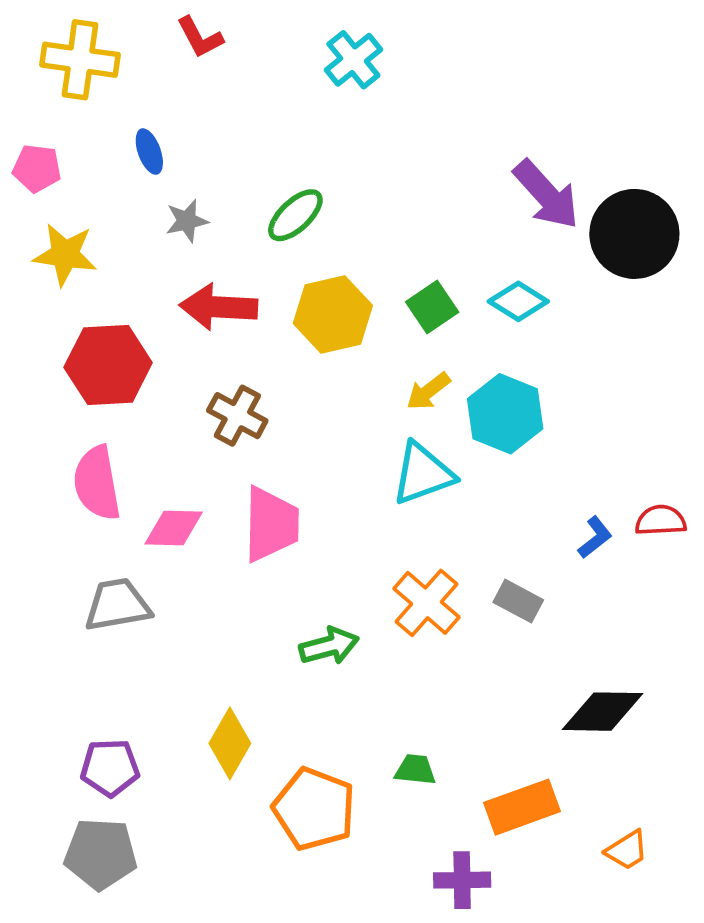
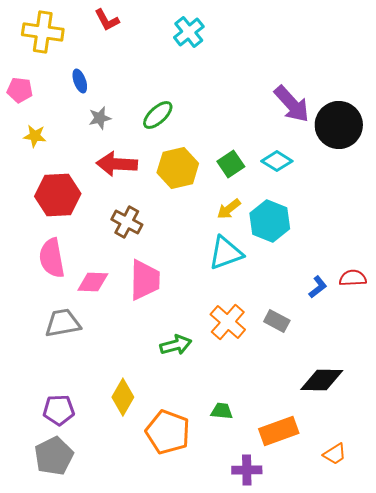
yellow star: (65, 255) -> (35, 136), size x0.7
gray pentagon: (101, 854) -> (54, 456), turned -30

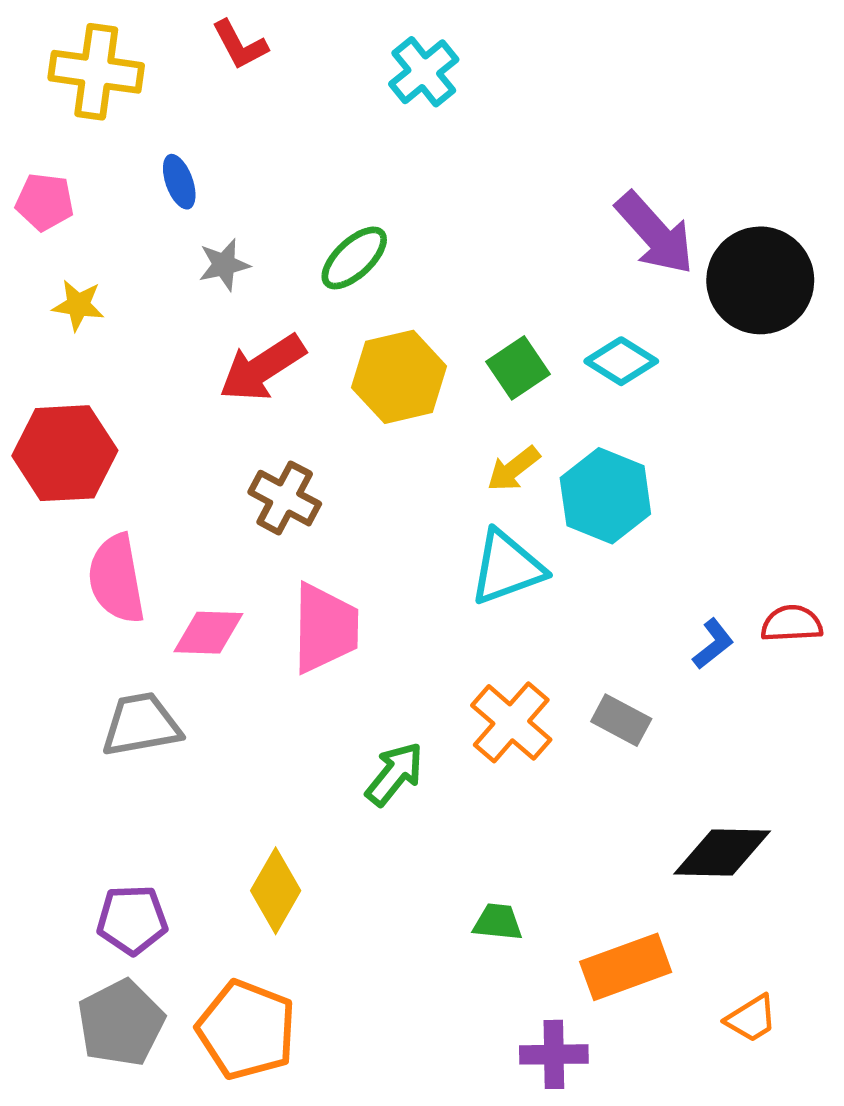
red arrow: (117, 164) -> (262, 368), turned -36
red hexagon: (58, 195) -> (65, 453), moved
green arrow: (176, 345) -> (395, 774), turned -36
orange pentagon: (168, 432) -> (247, 1030), moved

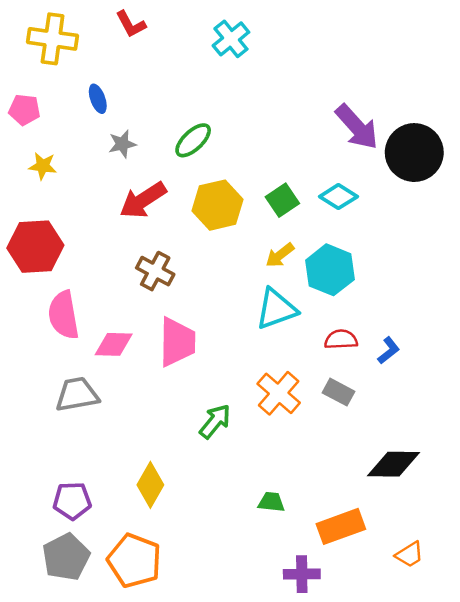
red semicircle: (792, 624) -> (341, 339), moved

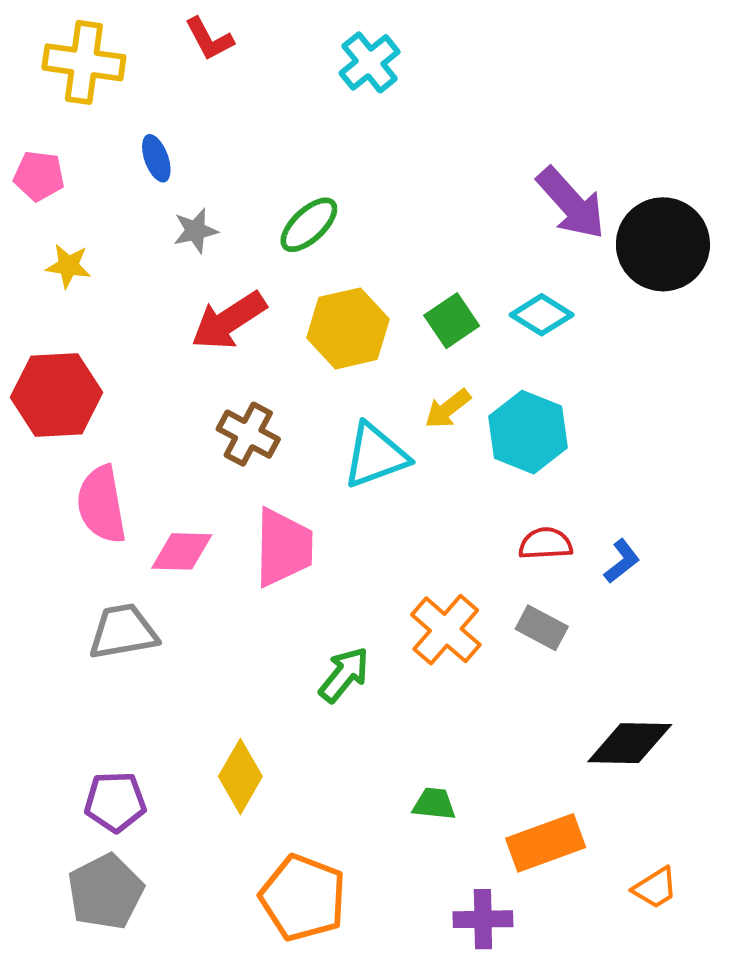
cyan triangle: (276, 309) -> (375, 456), moved
orange pentagon: (134, 561) -> (303, 898), moved

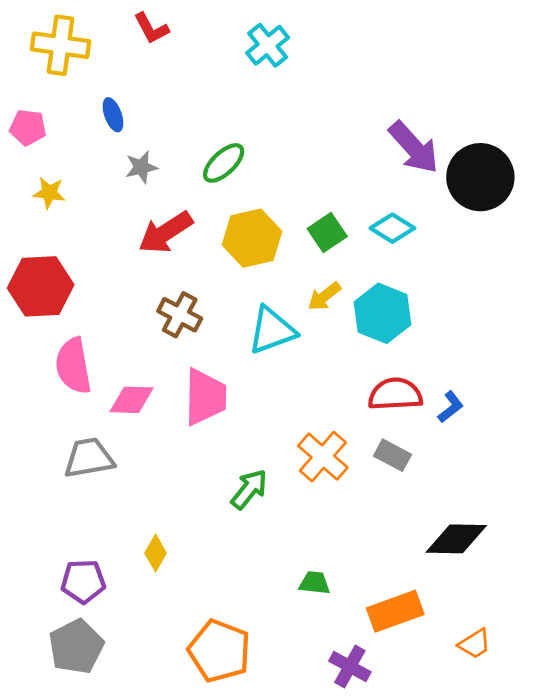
red semicircle: (546, 544) -> (395, 394), size x1.4
yellow diamond: (240, 776) -> (156, 553), moved, size x0.7
purple cross: (483, 919) -> (350, 667), turned 30

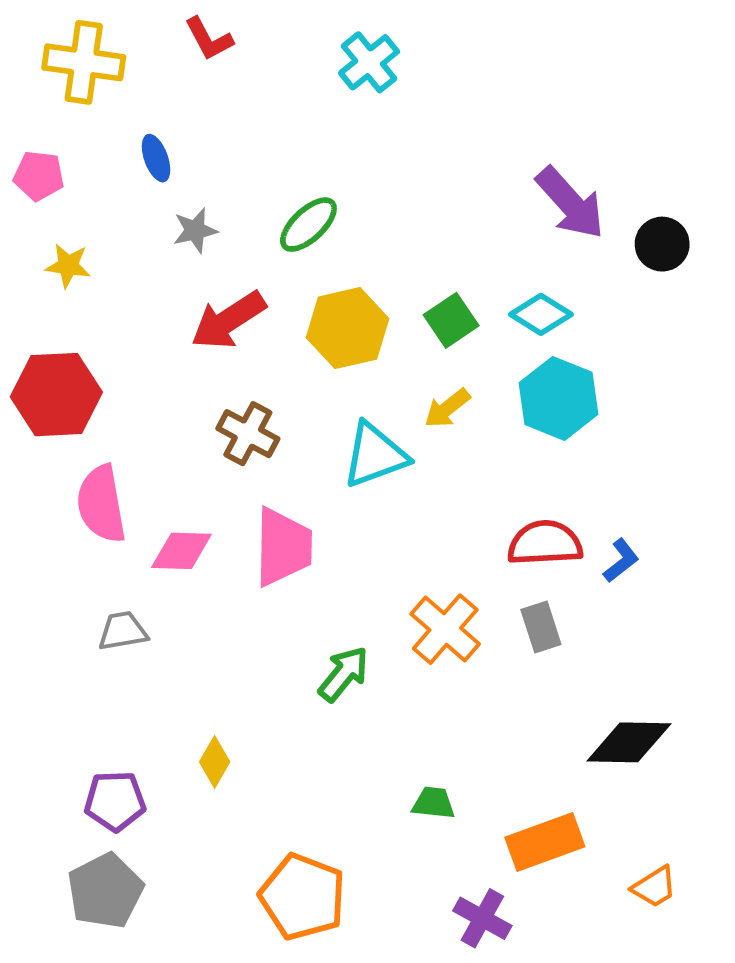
black circle: (480, 177) -> (662, 244), size x0.6
cyan hexagon: (382, 313) -> (559, 398), moved
gray rectangle: (392, 455) -> (541, 627), turned 44
gray trapezoid: (89, 458) -> (123, 631), size x0.7

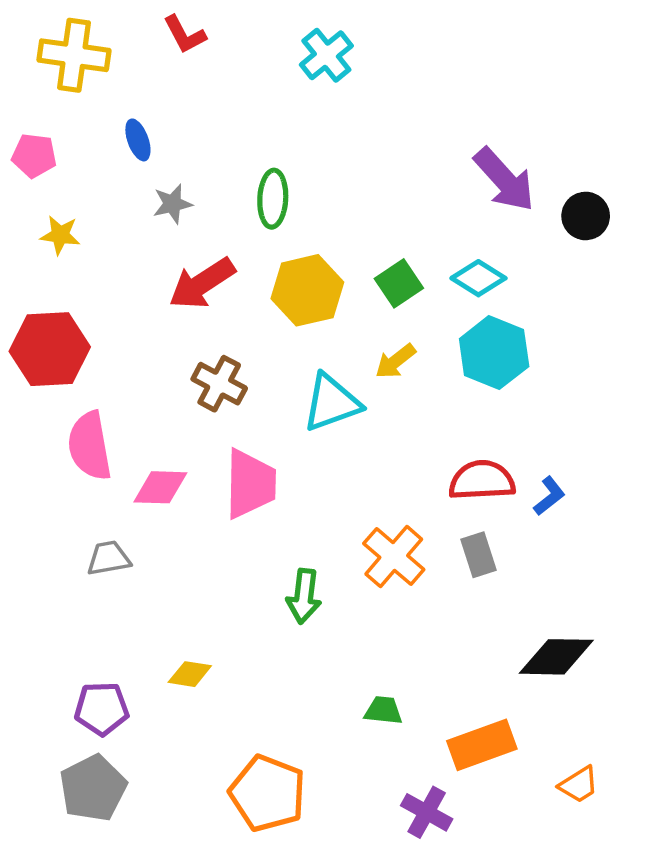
green ellipse: (308, 225) -> (273, 199), turned -44
green arrow: (344, 674) -> (304, 596), turned 148
yellow diamond: (215, 762) -> (190, 674), turned 69

